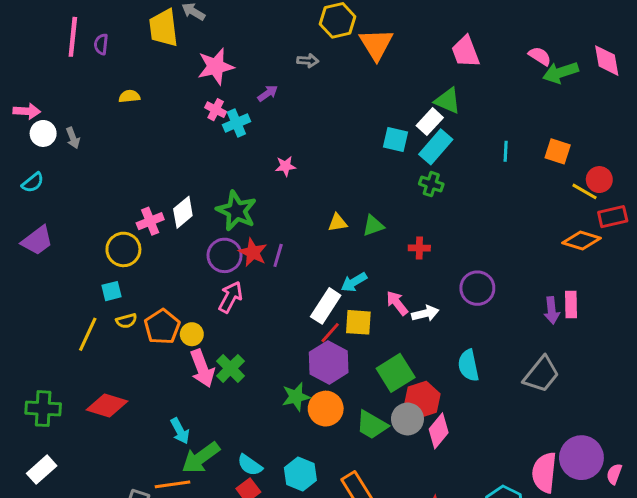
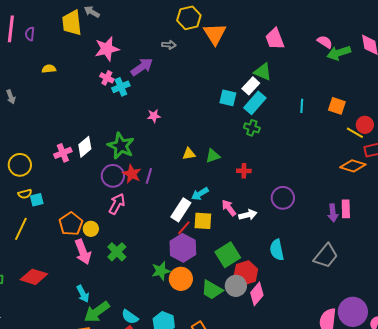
purple arrow: (268, 93) -> (142, 67), size x1.6
yellow circle: (123, 249) -> (20, 165), moved
yellow semicircle: (126, 321) -> (25, 194), moved
pink arrow: (202, 368) -> (83, 252), moved

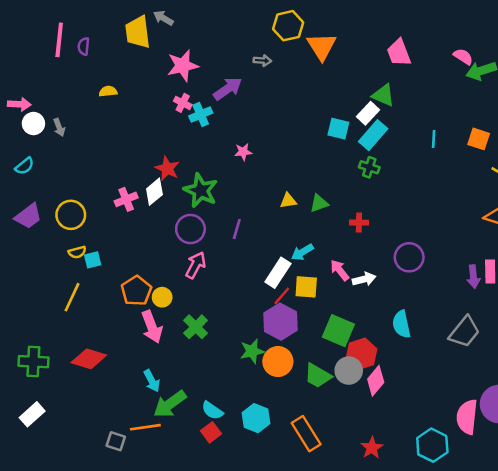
red star: (132, 174) -> (167, 169), moved
green square: (228, 255) -> (338, 331), turned -35

